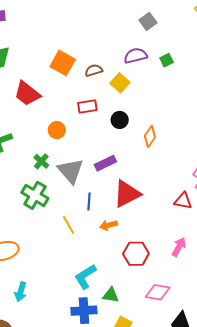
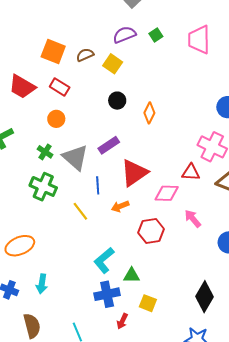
red rectangle: (87, 106) -> (60, 87), moved, turned 48
pink arrow: (179, 247) -> (193, 219), turned -60
pink diamond: (158, 292) -> (167, 193), moved

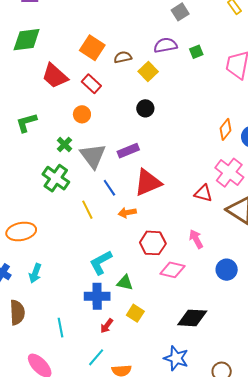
orange diamond: (149, 113) -> (225, 129), moved
blue line: (98, 185) -> (109, 188), turned -42
pink diamond: (167, 193) -> (172, 270), moved
black diamond: (205, 297) -> (192, 318), turned 52

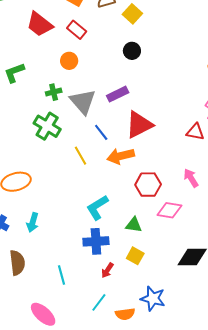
green cross: (64, 144) -> (54, 92), turned 35
orange arrow: (127, 213) -> (121, 156), size x1.5
green triangle: (125, 283) -> (134, 225), moved
blue star: (176, 358) -> (153, 299), moved

